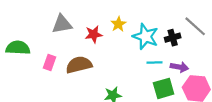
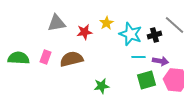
green semicircle: (18, 48) -> (18, 58), moved

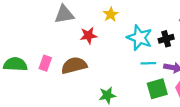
gray triangle: (56, 23) -> (64, 14), moved
yellow star: (106, 23) -> (111, 14), moved

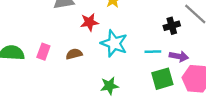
cyan star: (140, 38) -> (114, 43), moved
brown semicircle: (74, 65) -> (74, 54), size x0.6

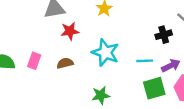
red star: (89, 22) -> (70, 31), moved
purple arrow: (179, 56) -> (171, 66), turned -36

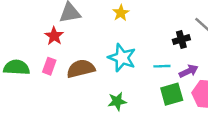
red star: (70, 31) -> (54, 36), moved, turned -30
brown semicircle: (65, 63) -> (81, 69), size x1.6

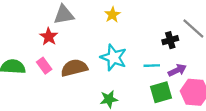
pink rectangle: (49, 66) -> (44, 66), turned -56

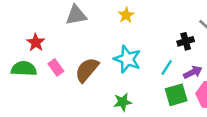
red star: (49, 37) -> (36, 42), moved
cyan line: (152, 66) -> (167, 67), turned -56
brown semicircle: (74, 68) -> (87, 70), turned -36

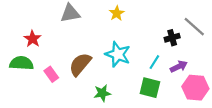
pink rectangle: (56, 67) -> (51, 74), moved
green square: (176, 95) -> (150, 88), moved, turned 30
green star: (123, 102) -> (102, 93), moved

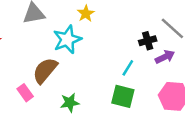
cyan star: (118, 54) -> (67, 39), moved, turned 30
purple arrow: (179, 67) -> (165, 57), moved
pink rectangle: (51, 74) -> (25, 93), moved

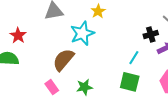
pink rectangle: (25, 93) -> (52, 87), moved

